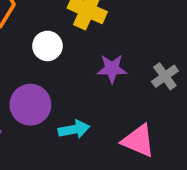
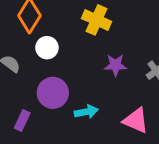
white circle: (47, 46) -> (47, 48), moved

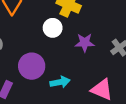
white circle: (47, 48) -> (53, 28), moved

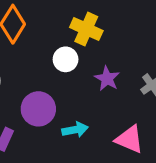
purple star: (85, 43) -> (107, 79), turned 30

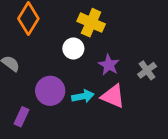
cyan arrow: (75, 130) -> (83, 96), moved
pink triangle: (129, 139) -> (113, 96), moved

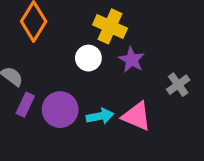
purple star: (109, 65) -> (132, 60), moved
purple rectangle: (22, 117) -> (25, 105), moved

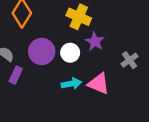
white circle: (88, 58) -> (70, 53), moved
purple circle: (60, 110) -> (42, 51), moved

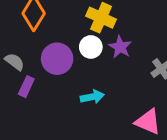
white circle: (70, 53) -> (91, 47), moved
pink triangle: (99, 84) -> (148, 122), moved

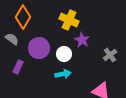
white circle: (91, 47) -> (64, 54), moved
gray semicircle: (15, 62) -> (12, 39), moved

